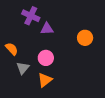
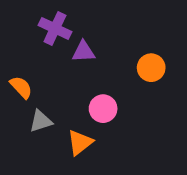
pink circle: (46, 58) -> (103, 109), moved
gray triangle: (23, 68) -> (41, 121), turned 32

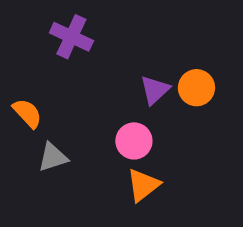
purple triangle: (83, 52) -> (155, 90), moved, turned -40
orange triangle: (80, 142) -> (143, 185), moved

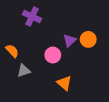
pink circle: (134, 141) -> (53, 55), moved
orange triangle: (143, 185) -> (64, 83), turned -42

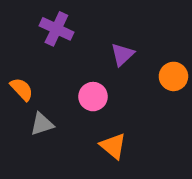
orange circle: (88, 39) -> (173, 76), moved
purple triangle: (69, 40) -> (122, 54), moved

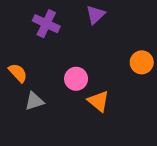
purple triangle: (122, 54) -> (95, 15), moved
orange triangle: (113, 146) -> (98, 101), moved

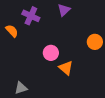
orange semicircle: (18, 73) -> (12, 31), moved
gray triangle: (34, 101) -> (21, 88), moved

